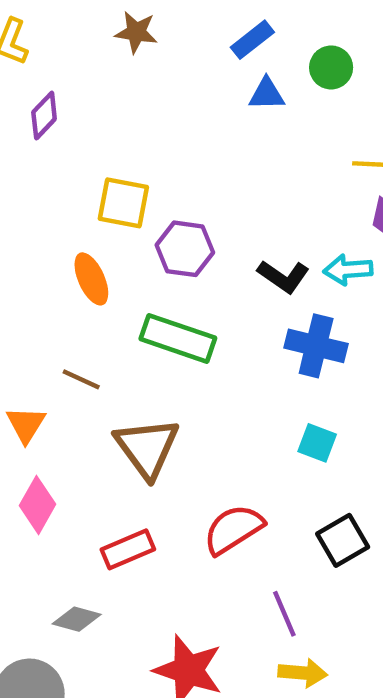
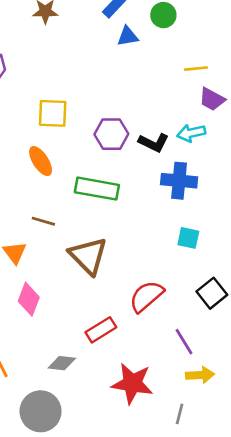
purple hexagon: (185, 249) -> (111, 134), moved
red rectangle: (128, 549) -> (101, 330), moved

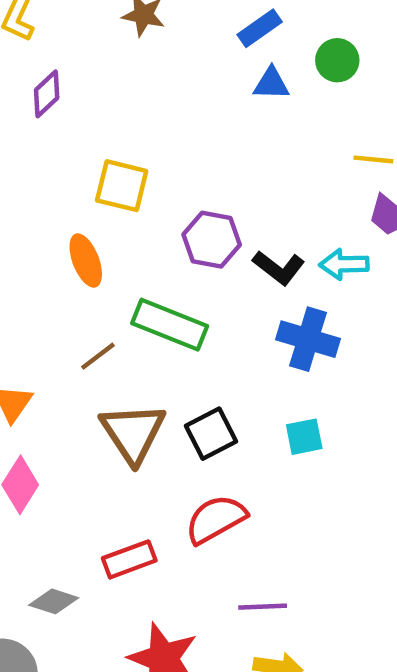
brown line: (43, 221) -> (98, 356), moved, turned -65
cyan square: (188, 238) -> (304, 437), turned -35
black square: (212, 293) -> (211, 434), moved
purple line: (184, 342) -> (263, 607), turned -72

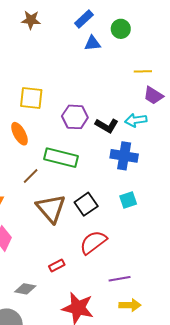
red rectangle: (129, 559) -> (57, 266), size x0.7

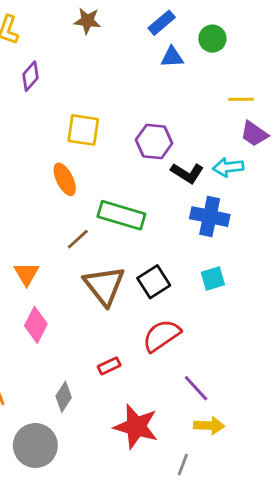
purple hexagon: (75, 117) -> (154, 141), moved
purple line: (120, 279) -> (196, 388), turned 55
gray diamond: (25, 289) -> (64, 397), turned -70

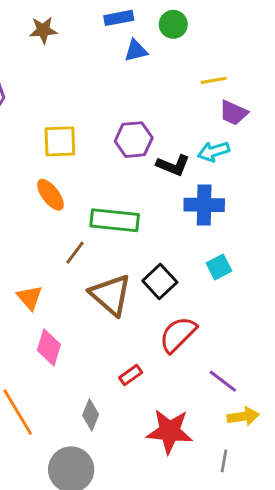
blue rectangle: (162, 23) -> (119, 18), turned 40

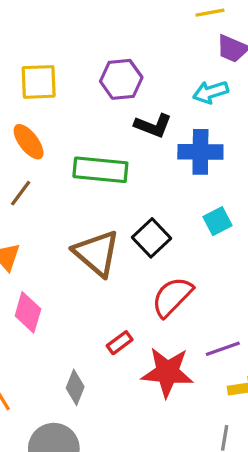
black L-shape: (173, 165) -> (153, 126), moved
brown line: (75, 253) -> (21, 193), moved
purple line: (223, 381) -> (223, 349), turned -56
red star: (170, 431) -> (167, 372), moved

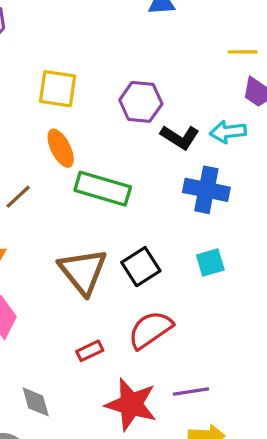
black L-shape: (153, 126) -> (180, 137), moved
orange ellipse: (29, 142) -> (61, 148), moved
red rectangle: (120, 343) -> (90, 351), moved
gray diamond: (75, 387) -> (36, 402), turned -48

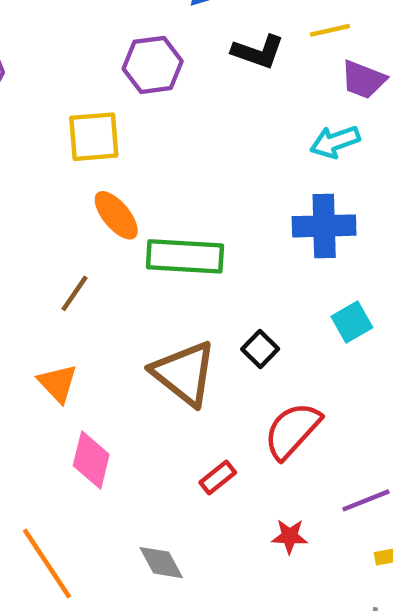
purple hexagon: (141, 102) -> (153, 65), moved
black L-shape: (180, 137) -> (258, 52), moved
black square: (141, 267) -> (260, 349), size x0.7
red star: (131, 404) -> (290, 536), size x0.5

